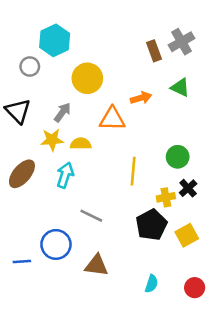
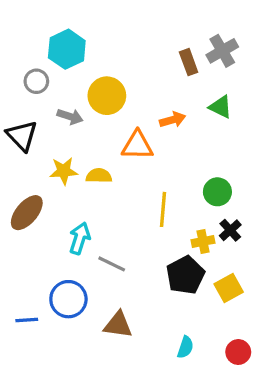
gray arrow: (62, 112) -> (70, 117), moved, turned 72
cyan arrow: (65, 175) -> (80, 238), moved

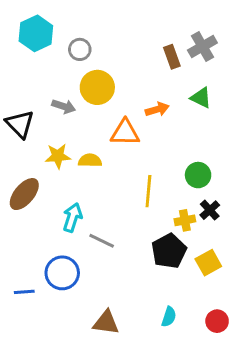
cyan hexagon: (67, 49) -> (36, 33), moved
gray circle: (36, 81) -> (80, 49), moved
brown triangle: (118, 325) -> (106, 323), moved

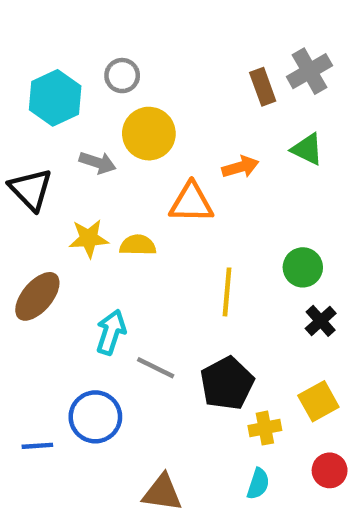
cyan hexagon: (36, 33) -> (55, 98), moved
yellow cross: (185, 220) -> (265, 428), moved
black pentagon: (169, 251) -> (227, 383), moved
red circle: (217, 321) -> (330, 470), moved

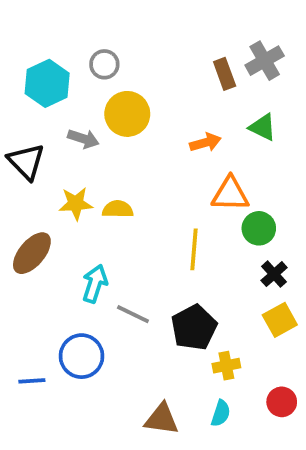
orange triangle: (191, 203) -> (230, 194), moved
yellow square: (318, 401) -> (280, 320), moved
brown triangle: (162, 493) -> (162, 419), moved

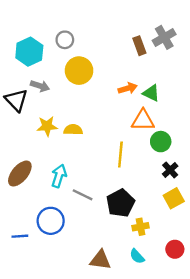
green triangle: (263, 127) -> (151, 93), moved
gray arrow: (83, 139) -> (40, 86), moved
brown ellipse: (32, 253) -> (20, 174), moved
cyan semicircle: (221, 413) -> (137, 256), turned 119

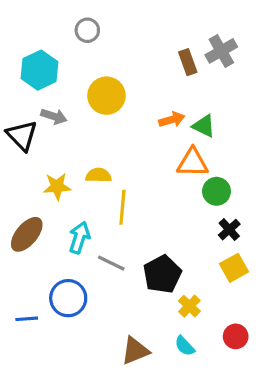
gray circle: (65, 40) -> (87, 30), moved
yellow star: (47, 126) -> (57, 187), moved
yellow line: (120, 155) -> (122, 207), moved
yellow cross: (141, 227) -> (189, 306), turned -35
brown triangle: (100, 260) -> (135, 351), turned -30

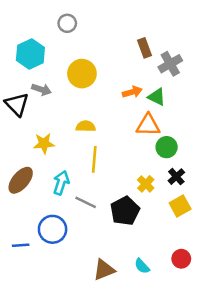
gray cross: (221, 51) -> (170, 64), moved
yellow semicircle: (98, 175) -> (86, 126), moved
yellow cross: (189, 306) -> (146, 184), moved

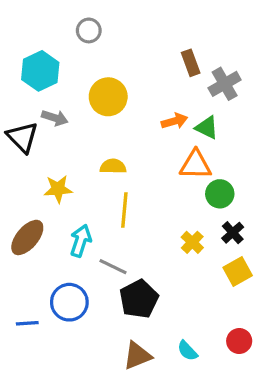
black pentagon: (125, 211) -> (139, 299), moved

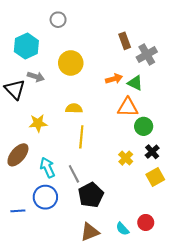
cyan arrow: (81, 241) -> (47, 168), moved, turned -42
gray line: (113, 267) -> (74, 174), turned 36
red circle: (239, 341) -> (146, 222), moved

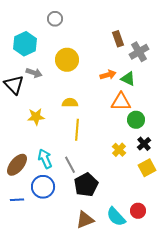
brown ellipse: (18, 155) -> (17, 165), moved
cyan semicircle: (123, 229) -> (116, 217), size x1.5

